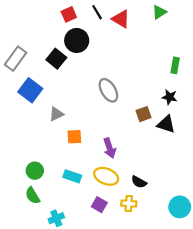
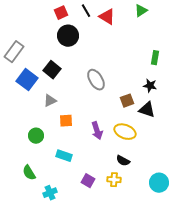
black square: (56, 59) -> (52, 70), moved
green circle: (35, 171) -> (36, 136), moved
yellow ellipse: (106, 176) -> (125, 132), moved

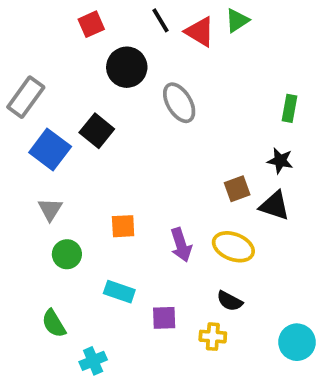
green triangle: (141, 11) -> (237, 20), moved
red square: (61, 13) -> (91, 24), moved
gray ellipse: (96, 80) -> (179, 103), moved
gray triangle: (50, 101) -> (50, 209), moved, turned -32
purple square: (88, 181) -> (164, 318), moved, turned -32

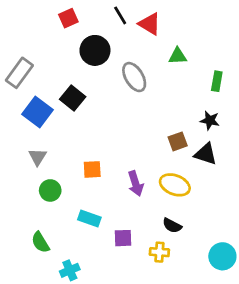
green triangle: (237, 20) -> (178, 56), moved, turned 30

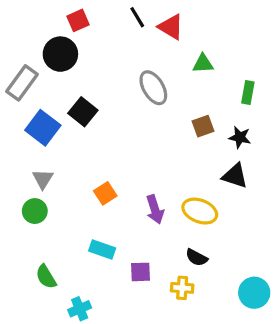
black circle: (95, 50) -> (60, 54), moved
brown square: (178, 141) -> (203, 126), moved
orange square: (92, 169) -> (105, 193), turned -30
green circle: (50, 190) -> (35, 211), moved

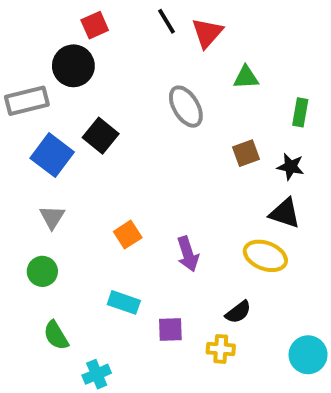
red triangle: (171, 27) -> (207, 33), turned 40
gray rectangle: (22, 83) -> (27, 101), turned 40
green circle: (35, 211) -> (42, 271), moved
yellow ellipse: (200, 211) -> (265, 256), moved
black semicircle: (197, 257) -> (238, 312), turned -65

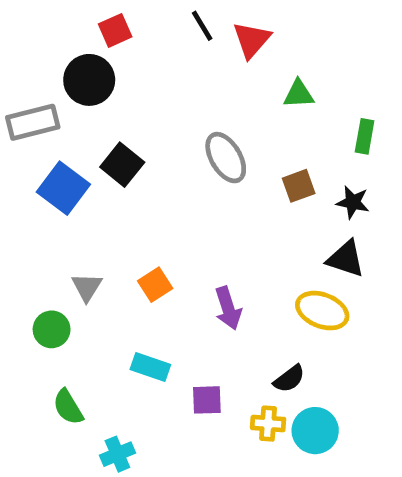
gray ellipse: (186, 107) -> (226, 158), moved
gray triangle: (52, 217) -> (87, 287), moved
cyan circle: (308, 355) -> (315, 431), moved

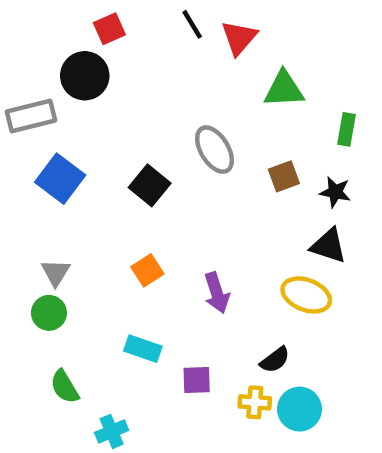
green triangle: (299, 94) -> (284, 89), size x1.4
black square: (122, 165) -> (150, 185), moved
gray triangle: (87, 287) -> (56, 273), moved

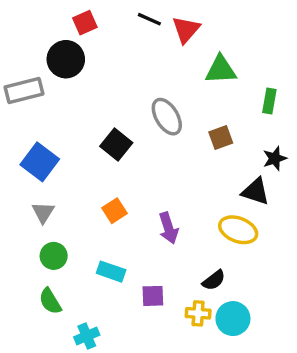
black line: (192, 24) -> (149, 19), turned -35
blue square: (60, 179) -> (40, 162), moved
black star: (335, 192) -> (275, 158), moved, turned -30
green circle: (49, 313) -> (54, 256), moved

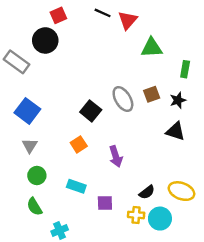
gray rectangle: (24, 91) -> (17, 62), turned 50
gray ellipse: (167, 117) -> (123, 99), moved
black square: (116, 144) -> (91, 111), moved
black star: (275, 158) -> (178, 100), moved
yellow ellipse: (238, 230) -> (181, 191), moved

